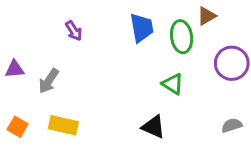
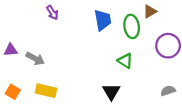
purple arrow: (74, 31) -> (52, 13), moved
gray arrow: (49, 81) -> (35, 59), turned -96
black triangle: (153, 127) -> (111, 92), turned 36

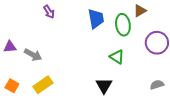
yellow rectangle: (46, 91) -> (43, 85), turned -48

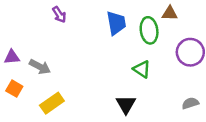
brown triangle: (140, 11) -> (170, 13), turned 32
orange square: (12, 86) -> (14, 89), moved

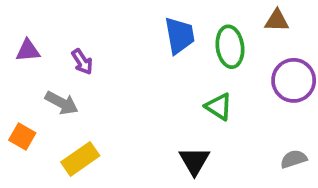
brown triangle: (170, 13) -> (277, 21), moved
purple arrow: (59, 15) -> (82, 62), moved
purple triangle: (12, 57) -> (28, 50), moved

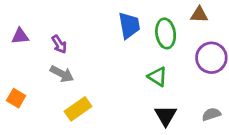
gray arrow: (62, 103) -> (62, 74), moved
yellow rectangle: (80, 159) -> (78, 109), moved
black triangle: (194, 161) -> (166, 116), moved

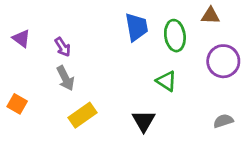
purple triangle: (20, 36) -> (21, 38), turned 42
gray arrow: (62, 74) -> (65, 78), turned 35
black triangle: (166, 116) -> (144, 121), moved

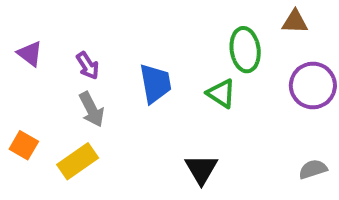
blue trapezoid: (137, 27) -> (155, 84), moved
green triangle: (166, 81) -> (221, 93), moved
yellow rectangle: (82, 115) -> (78, 161), moved

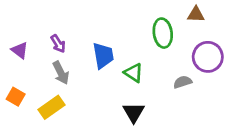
purple triangle: (30, 54) -> (20, 50), moved
green triangle: (221, 93) -> (134, 73), moved
gray semicircle: (313, 169) -> (183, 82), moved

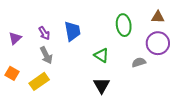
brown triangle: (196, 14) -> (158, 17), moved
purple triangle: (20, 50) -> (15, 38), turned 40
blue trapezoid: (103, 56) -> (72, 31), moved

